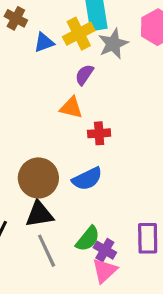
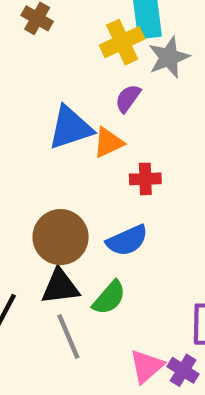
blue triangle: (44, 42) -> (70, 128), moved, size x1.6
orange triangle: (71, 108) -> (108, 143), turned -40
green semicircle: (88, 239) -> (109, 298), moved
purple cross: (105, 250) -> (183, 370), moved

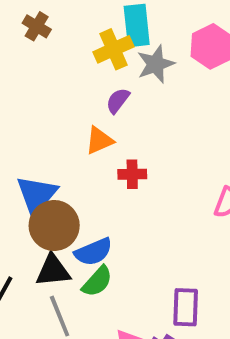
blue triangle: (70, 128) -> (37, 195), moved, turned -33
blue semicircle: (127, 240) -> (93, 252), moved

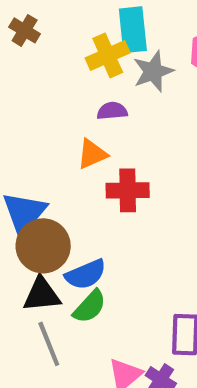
purple semicircle: (118, 101) -> (112, 111), turned 48
red cross: (132, 174) -> (128, 190), size x1.4

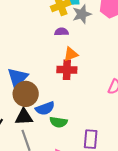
orange triangle: (92, 154) -> (71, 54), moved
green semicircle: (90, 307) -> (58, 122), moved, turned 54

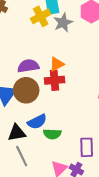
purple semicircle: (61, 32) -> (28, 66), moved, size x1.5
brown circle: (26, 94) -> (26, 90), moved

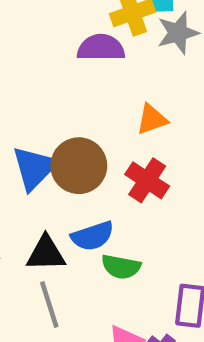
purple semicircle: (28, 66) -> (101, 48), moved
red cross: (55, 80) -> (147, 180), moved, turned 30

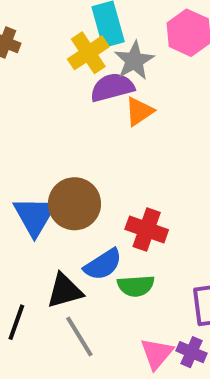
purple semicircle: (101, 48) -> (112, 87), moved
orange triangle: (152, 119) -> (139, 111), moved
red cross: (147, 180) -> (147, 229), moved

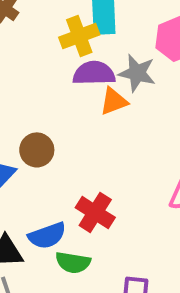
gray star: (134, 61) -> (137, 73), moved, turned 30
brown circle: (74, 204) -> (37, 150), moved, size x0.7

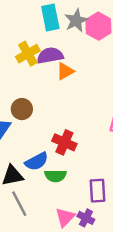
yellow cross: (79, 36) -> (28, 54), moved
gray star: (137, 73) -> (76, 21), moved, turned -30

